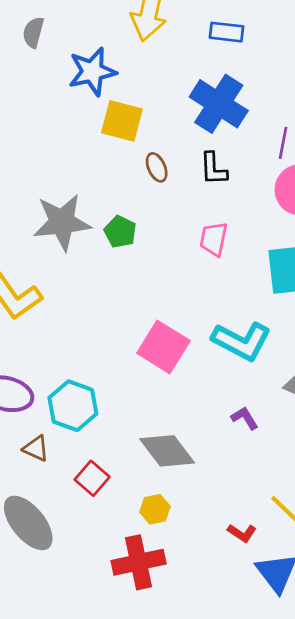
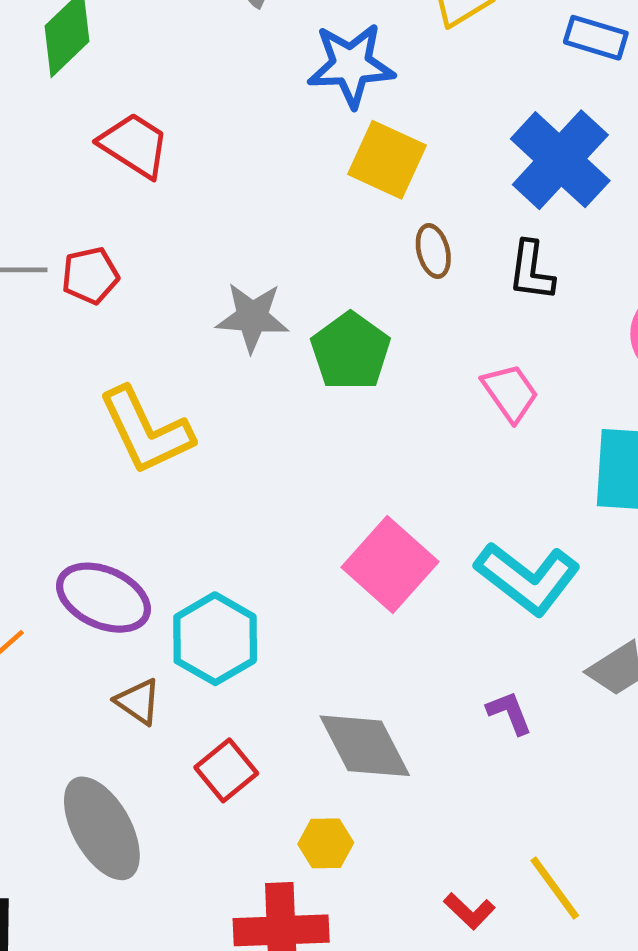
gray star: (62, 222) -> (252, 317), size x0.7
green pentagon: (120, 232) -> (350, 351), size x1.4
pink trapezoid: (214, 239) -> (510, 393), turned 123

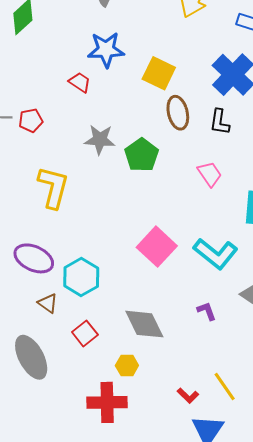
blue star: (351, 65) -> (106, 50), moved
red trapezoid: (134, 145) -> (80, 82), moved, size x0.7
brown ellipse: (433, 251) -> (178, 113), size x1.5
yellow L-shape: (146, 431) -> (53, 187), turned -141

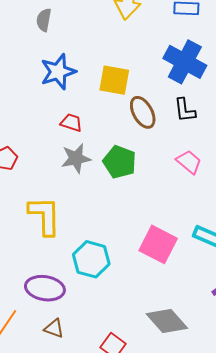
red trapezoid: (80, 82) -> (71, 123), moved
cyan hexagon: (81, 277) -> (91, 259), moved
brown triangle: (48, 303) -> (54, 328), moved

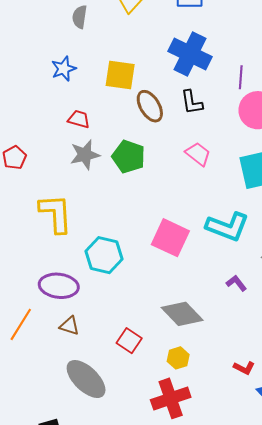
gray semicircle: (44, 20) -> (80, 17), moved
blue star: (58, 72) -> (64, 69), size x0.7

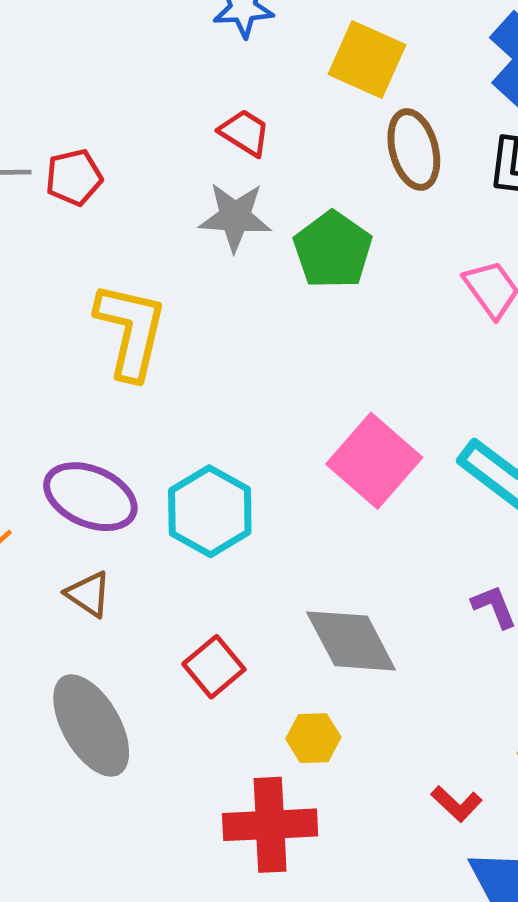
cyan hexagon: (104, 255) -> (210, 511), moved

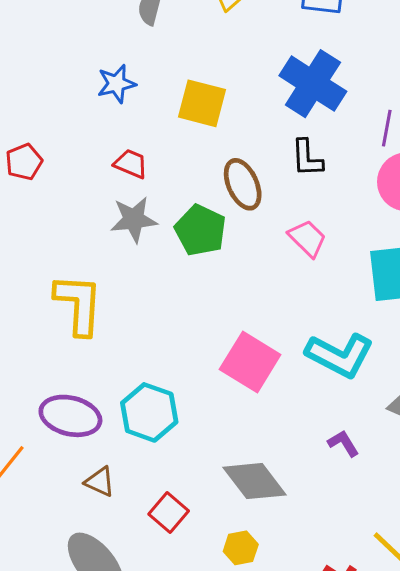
brown ellipse: (414, 150) -> (243, 184), moved
red pentagon: (74, 177) -> (24, 162), moved
brown triangle: (88, 594) -> (100, 482), moved

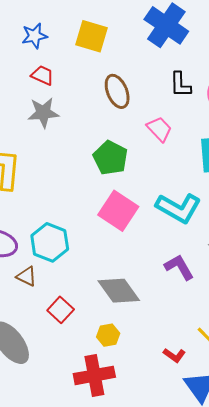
blue star: (116, 84) -> (34, 36), moved
black L-shape: (307, 158) -> (180, 85), moved
green pentagon: (200, 230) -> (110, 158), moved
purple L-shape: (343, 443) -> (179, 267), size x1.4
brown triangle: (100, 482) -> (27, 276), moved

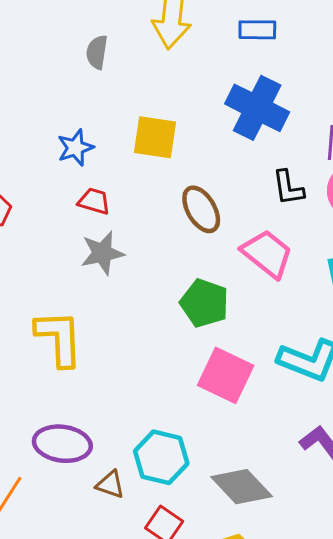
pink trapezoid: (159, 129) -> (267, 254), size x1.4
cyan hexagon: (50, 242) -> (161, 457), moved

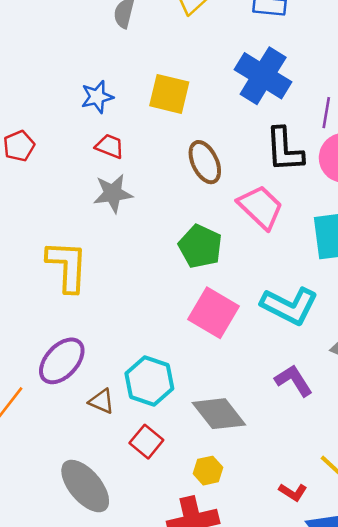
black L-shape: (288, 188) -> (284, 150), size x1.4
purple ellipse: (62, 444) -> (62, 361), turned -60

